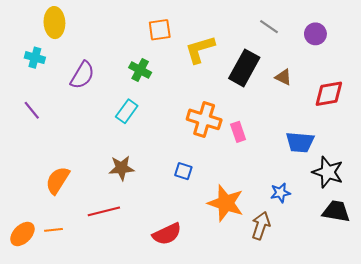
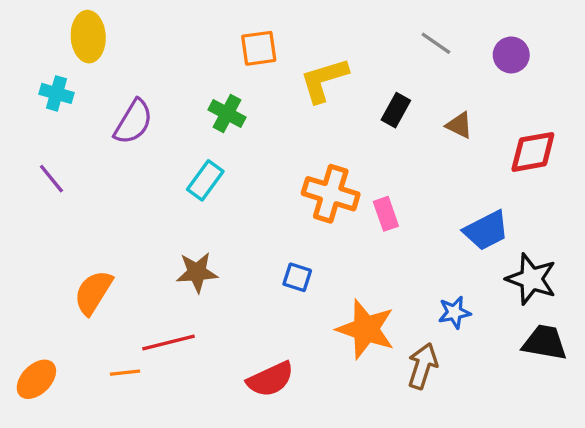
black rectangle: (244, 68) -> (396, 110), size x0.6
blue trapezoid: (300, 142) -> (486, 231), turned -32
orange line: (53, 230) -> (125, 373), moved

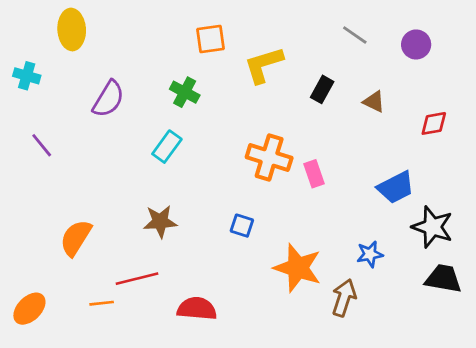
cyan cross: (56, 93) -> (27, 76), moved
red diamond: (533, 152) -> (434, 123), size x0.7
red semicircle: (270, 379) -> (197, 309), moved, turned -150

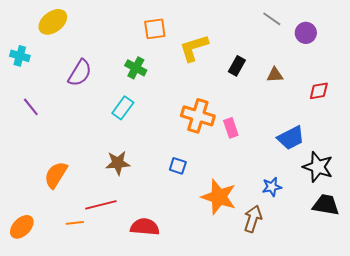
yellow ellipse: (72, 30) -> (53, 22), turned 56
gray line: (355, 35) -> (272, 19), moved
brown triangle: (374, 102) -> (275, 75), turned -30

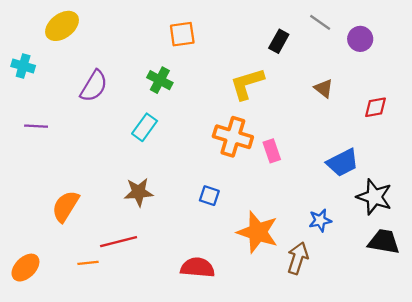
yellow L-shape: (194, 48) -> (247, 84), moved
black rectangle: (237, 66) -> (279, 41), moved
brown triangle: (275, 75) -> (324, 88), turned 42
purple line: (31, 107) -> (36, 126), turned -48
red semicircle: (145, 227) -> (198, 268), moved

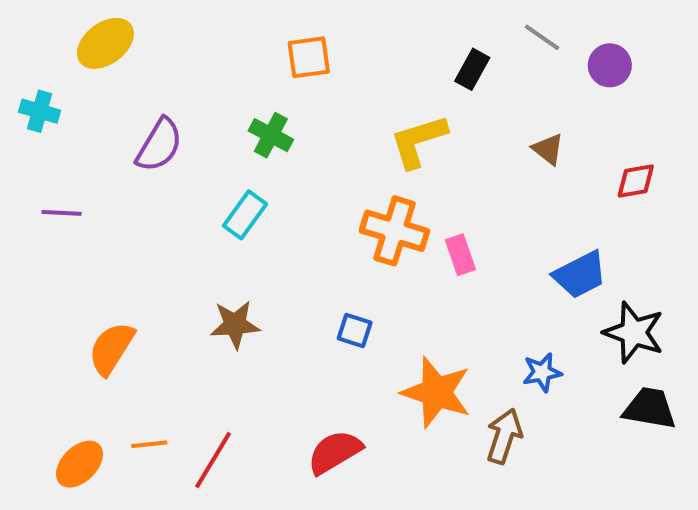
red line: (119, 242) -> (213, 460), moved, turned -45
orange ellipse: (25, 268) -> (79, 464), moved
red semicircle: (198, 268) -> (335, 452), turned -36

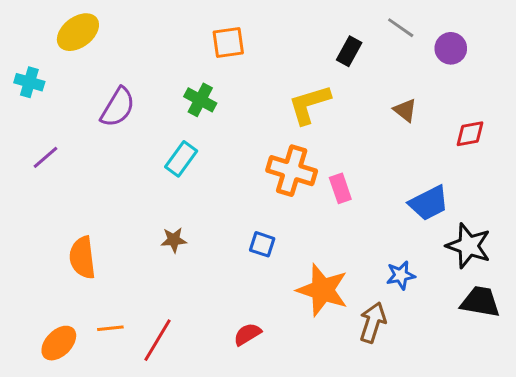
purple line: (62, 213) -> (46, 157), turned -44
brown star: (235, 325) -> (174, 240), size x0.7
orange semicircle: (111, 348) -> (82, 258), turned -39
red semicircle: (335, 452) -> (247, 334), size x0.7

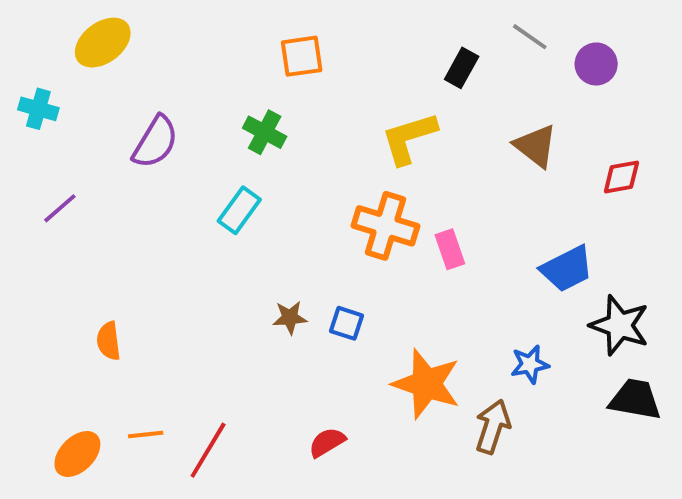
brown triangle: (405, 110) -> (536, 146), size x1.4
brown star: (174, 240) -> (290, 317), moved
orange semicircle: (82, 258) -> (109, 341), size x0.7

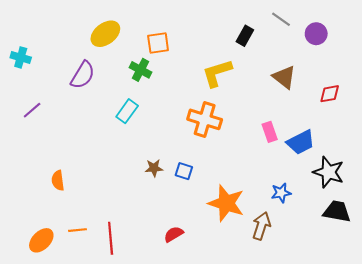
yellow ellipse: (103, 43) -> (105, 34), moved
orange square: (302, 56) -> (158, 43), moved
pink rectangle: (450, 249) -> (270, 132), moved
red line: (208, 450) -> (111, 238), turned -36

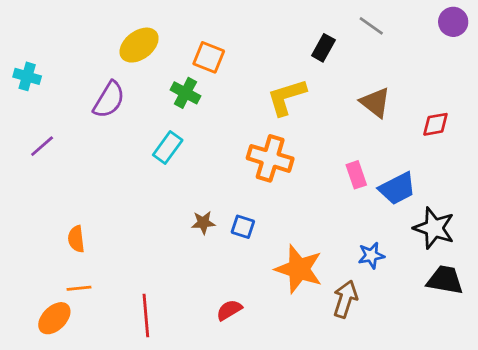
purple circle: (316, 34) -> (453, 22), moved
orange square: (158, 43) -> (209, 57), turned 30
orange line: (77, 230) -> (79, 288), moved

